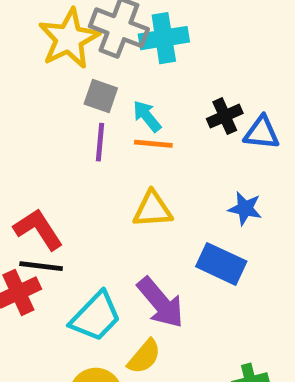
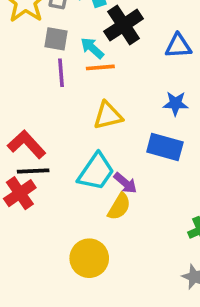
black cross: (225, 116) -> (124, 25), moved, size x1.5
purple arrow: (161, 303) -> (125, 183), size x0.6
cyan trapezoid: (96, 317) -> (96, 172), moved
yellow semicircle: (144, 357) -> (119, 207), moved

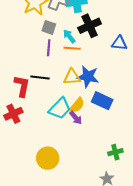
blue star: (176, 103) -> (88, 77), moved, size x1.5
red L-shape: (27, 144) -> (22, 86), turned 45
black line: (33, 171) -> (40, 77), moved
yellow semicircle: (119, 207) -> (77, 105), moved

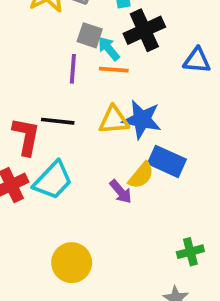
gray square: (49, 27) -> (90, 35), moved
yellow semicircle: (77, 105) -> (141, 175), moved
cyan trapezoid: (60, 108) -> (53, 180), moved

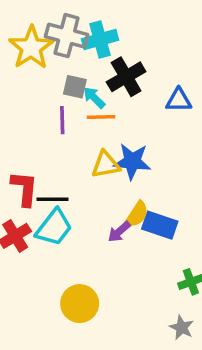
black line: (58, 121) -> (53, 199), moved
blue rectangle: (167, 161) -> (160, 225), moved
purple arrow: (121, 192) -> (119, 232), turned 95

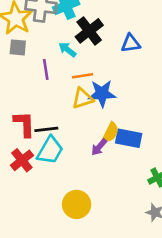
gray square: (75, 87) -> (18, 47), moved
orange line: (101, 117) -> (83, 76), moved

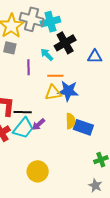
yellow semicircle: (111, 132) -> (71, 121), turned -35
purple arrow: (99, 147) -> (38, 124), moved

